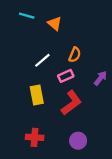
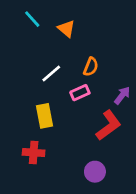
cyan line: (27, 16) -> (32, 19), turned 32
red L-shape: (71, 103) -> (109, 125), moved
red cross: (35, 137) -> (34, 153), moved

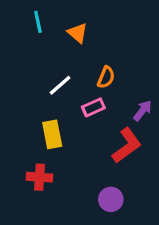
cyan line: (32, 19) -> (38, 22), turned 30

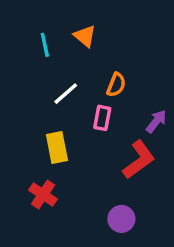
cyan line: (38, 22) -> (45, 45), moved
pink rectangle: (93, 107) -> (102, 118), turned -55
red cross: (39, 177) -> (43, 195), turned 30

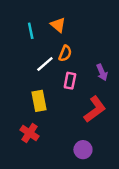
orange semicircle: (116, 85) -> (65, 53), moved
purple arrow: (156, 121) -> (102, 72), moved, turned 119

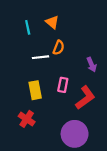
white line: (45, 64) -> (40, 57), turned 35
pink rectangle: (70, 81) -> (63, 85), moved
purple circle: (83, 150) -> (75, 134), size x1.6

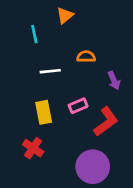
orange triangle: (52, 22) -> (65, 16), moved, turned 40
orange semicircle: (59, 48) -> (86, 57), moved, turned -112
pink rectangle: (63, 85) -> (78, 106), turned 56

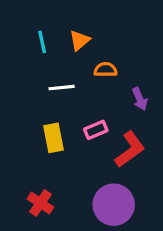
orange triangle: (65, 16) -> (79, 40), moved
red cross: (33, 148) -> (40, 203), moved

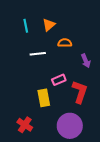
yellow rectangle: (53, 138) -> (44, 98), moved
red L-shape: (130, 149) -> (80, 92), turned -35

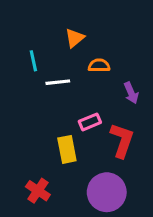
cyan line: (26, 26) -> (33, 61), moved

